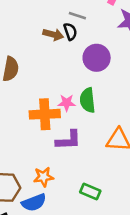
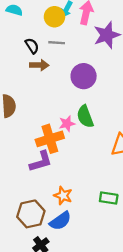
black semicircle: (70, 31) -> (32, 46), moved
purple L-shape: (68, 140) -> (41, 161), moved
orange star: (43, 177) -> (63, 196), turned -30

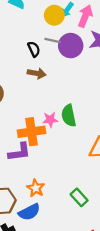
black semicircle: (32, 46) -> (34, 49), moved
brown arrow: (39, 65) -> (37, 73), moved
purple circle: (84, 76) -> (71, 46), moved
green rectangle: (109, 198) -> (79, 197), turned 30

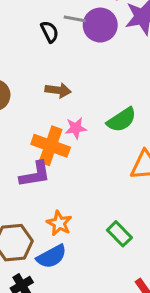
brown arrow: (37, 73) -> (58, 90), moved
green semicircle: (69, 116) -> (122, 120), moved, turned -110
orange cross: (32, 132) -> (51, 146), turned 30

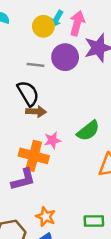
gray line: (75, 19) -> (36, 65), moved
black semicircle: (50, 32) -> (28, 93), moved, size x1.5
green rectangle: (119, 234) -> (94, 221), turned -42

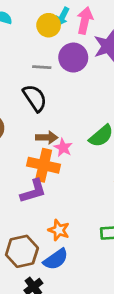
brown arrow: (36, 112) -> (47, 137), moved
pink star: (52, 140) -> (63, 148), turned -30

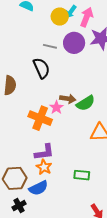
brown arrow: (47, 137) -> (68, 99), moved
purple L-shape: (33, 191) -> (44, 152), moved

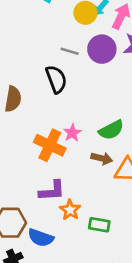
brown arrow: (68, 99) -> (102, 158), moved
orange star: (44, 167) -> (70, 210), moved
blue semicircle: (38, 188) -> (41, 238), turned 42

